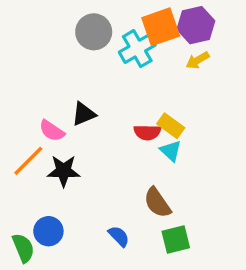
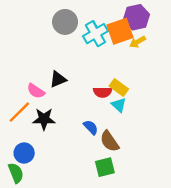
orange square: (161, 27) -> (120, 31), moved
blue circle: (48, 231) -> (24, 153), moved
blue semicircle: (119, 236) -> (91, 127), moved
green square: (176, 240) -> (105, 167), moved

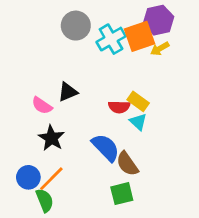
orange line: (19, 112) -> (51, 179), moved
black star: (44, 119) -> (51, 138), turned 30
blue semicircle: (91, 127) -> (106, 148), size x1.6
green semicircle: (16, 173) -> (45, 200), moved

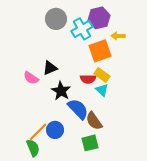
purple hexagon: (158, 20) -> (99, 18), moved
orange square: (139, 36) -> (100, 51), moved
yellow arrow: (160, 49) -> (118, 36), turned 32
black star: (51, 138) -> (61, 91), moved
blue circle: (28, 177) -> (55, 130), moved

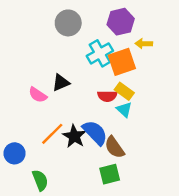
cyan cross: (82, 29) -> (100, 53), moved
black star: (61, 91) -> (74, 136), moved
blue circle: (55, 130) -> (15, 153), moved
orange line: (38, 132) -> (52, 134), moved

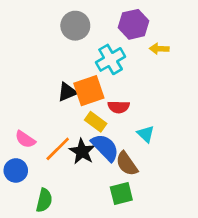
orange square: (122, 62) -> (89, 91), moved
yellow rectangle: (124, 91) -> (96, 122), moved
pink semicircle: (38, 95) -> (25, 139), moved
cyan triangle: (124, 109) -> (146, 134), moved
green semicircle: (40, 180) -> (44, 200), turned 35

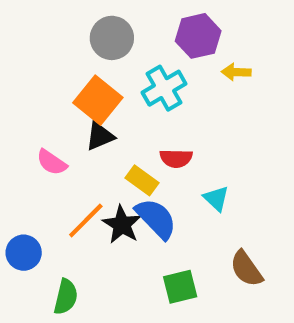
orange square: (89, 91) -> (98, 100), moved, turned -32
pink semicircle: (25, 139) -> (52, 162), moved
brown semicircle: (127, 164) -> (246, 269), moved

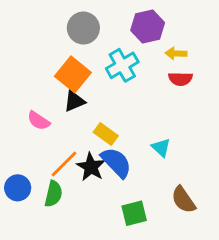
red semicircle: (176, 158) -> (180, 79), moved
green semicircle: (66, 297) -> (53, 194), moved

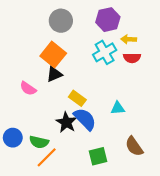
cyan cross: (122, 65) -> (105, 52), moved
cyan triangle: (161, 148) -> (118, 108), turned -48
orange line: (64, 164) -> (47, 157), moved
green semicircle: (53, 194) -> (39, 142), turned 90

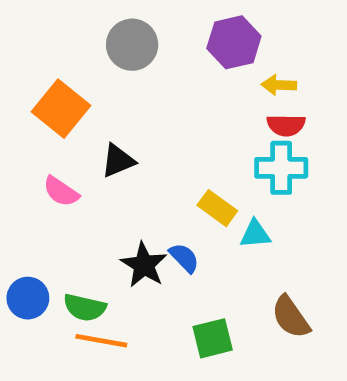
cyan cross: (105, 52) -> (281, 168), moved, turned 30
orange square: (53, 55) -> (61, 109), moved
yellow rectangle: (77, 98) -> (217, 208), moved
blue semicircle: (85, 119) -> (184, 258), size x0.6
orange line: (47, 157) -> (101, 341), turned 55

